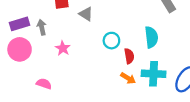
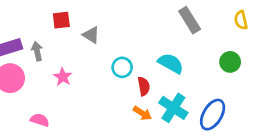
cyan semicircle: (151, 37) -> (171, 63), turned -55
cyan cross: (154, 74) -> (173, 108), turned 30

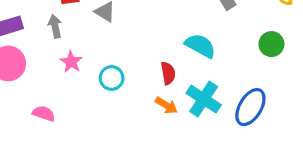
gray arrow: (37, 51) -> (55, 26), moved
cyan circle: (122, 67) -> (112, 78), moved

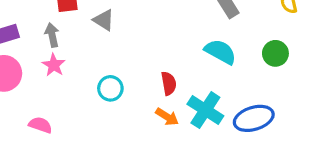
cyan semicircle: (200, 46) -> (220, 52), moved
pink star: (71, 62) -> (54, 65), moved
blue ellipse: (250, 107) -> (254, 118), turned 42

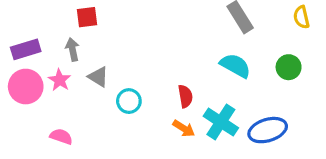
gray triangle: (104, 20) -> (98, 77), moved
pink star: (54, 65) -> (60, 80), moved

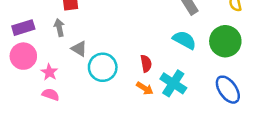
green circle: (289, 67) -> (225, 41), size x1.6
pink star: (60, 80) -> (49, 72), moved
cyan circle: (129, 101) -> (103, 67), size x1.5
blue ellipse: (268, 130) -> (228, 90), moved, turned 72

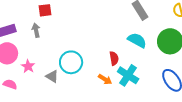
gray triangle: (79, 49) -> (52, 76), moved
red semicircle: (146, 64) -> (114, 58), moved
pink semicircle: (51, 95) -> (10, 84), moved

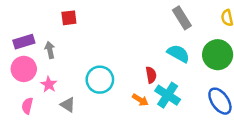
gray arrow: (36, 30) -> (50, 50), moved
gray triangle: (52, 76) -> (68, 105), moved
pink semicircle: (10, 84) -> (27, 106), turned -96

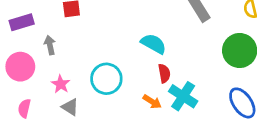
purple rectangle: (24, 42) -> (22, 22), moved
cyan semicircle: (178, 54) -> (153, 44), moved
pink star: (49, 84) -> (61, 84), moved

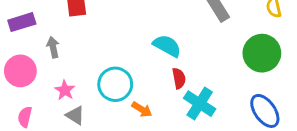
orange arrow: (152, 102) -> (142, 109), moved

